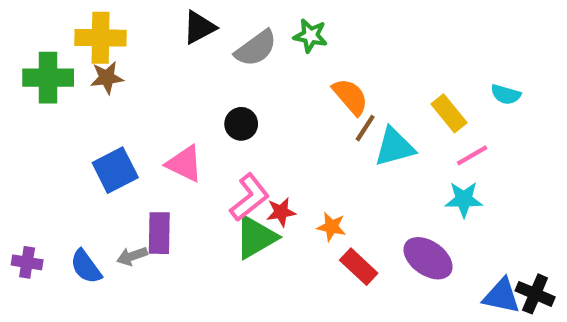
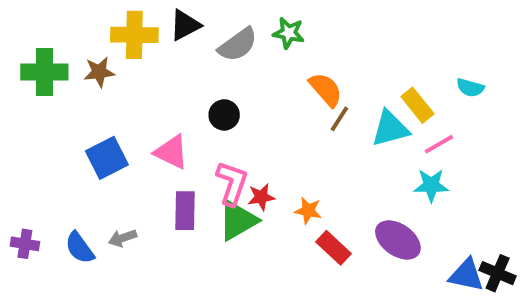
yellow cross: (101, 38) -> (134, 35), moved
cyan triangle: (394, 147) -> (390, 129), moved
pink L-shape: (250, 197) -> (232, 183), turned -33
purple rectangle: (159, 233) -> (185, 211), moved

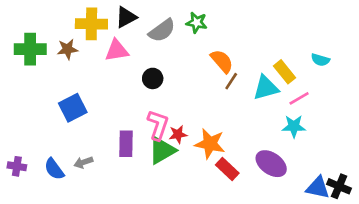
pink triangle: (171, 152) -> (117, 50), moved, turned -35
orange star: (308, 211) -> (210, 144), size x1.6

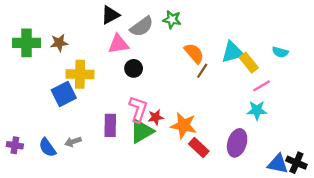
yellow cross: (91, 24) -> (80, 74), moved
pink triangle: (117, 50) -> (118, 44), moved
cyan triangle: (266, 88) -> (232, 52), moved
purple ellipse: (271, 164) -> (237, 143), turned 72

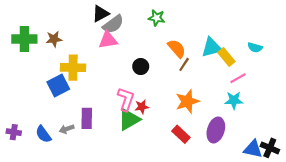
gray semicircle: (142, 27) -> (113, 24), moved
black circle: (134, 68) -> (141, 67), moved
purple rectangle: (110, 125) -> (87, 118), moved
orange star: (184, 125) -> (187, 101), moved, turned -30

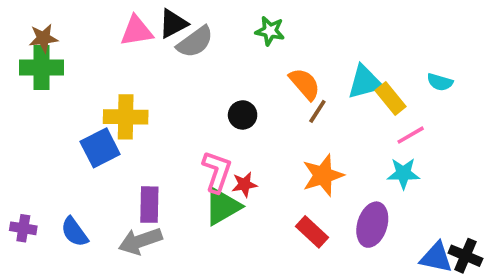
brown star: (54, 39) -> (43, 38), moved
pink triangle: (108, 40) -> (137, 31), moved
gray arrow: (67, 129) -> (140, 241), moved, size x1.6

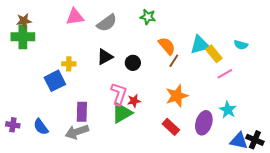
black triangle: (173, 24) -> (105, 57), moved
yellow cross: (126, 117) -> (69, 64), size x0.6
cyan star: (403, 173) -> (228, 110), moved, turned 30

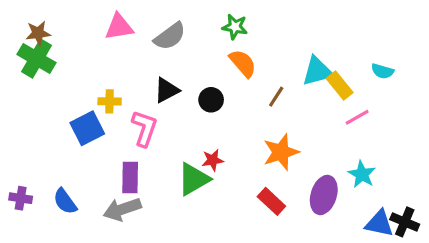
green cross: (23, 37) -> (37, 59), turned 30
orange semicircle: (167, 46) -> (243, 63), moved
pink L-shape: (119, 94) -> (144, 128), moved

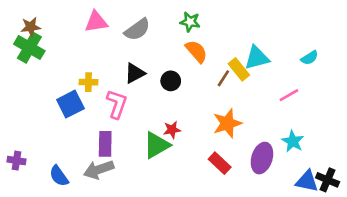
cyan semicircle: (382, 71) -> (310, 58), turned -48
yellow rectangle: (340, 85) -> (239, 69), moved
blue semicircle: (65, 201) -> (59, 176), moved

